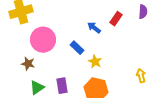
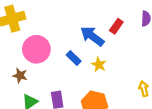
blue arrow: (94, 28) -> (92, 36), size x1.6
yellow star: (95, 62) -> (99, 65), moved

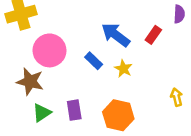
red rectangle: (116, 26) -> (153, 35), moved
brown star: (20, 76) -> (30, 82), size x1.5

